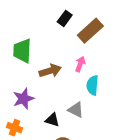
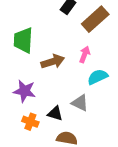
cyan semicircle: (93, 85) -> (98, 77), turned 60
purple star: (23, 99) -> (24, 91), turned 30
orange cross: (14, 128) -> (30, 122), moved

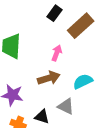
pink arrow: (85, 54) -> (57, 53), moved
brown arrow: (53, 62) -> (49, 78), moved

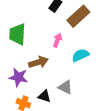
brown arrow: (49, 78) -> (38, 62), moved
cyan semicircle: (83, 81) -> (80, 55), moved

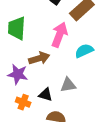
pink arrow: (57, 40) -> (59, 35), size x1.6
gray triangle: (65, 87) -> (68, 85), turned -35

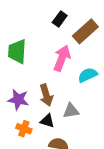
brown arrow: (39, 58) -> (46, 95), moved, turned 90

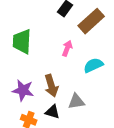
pink arrow: (62, 58) -> (67, 48), size x0.6

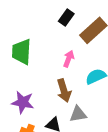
brown arrow: (51, 86) -> (64, 91), moved

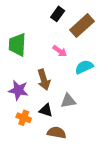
pink arrow: (69, 59) -> (60, 51), turned 104
brown arrow: (64, 91) -> (44, 80), moved

